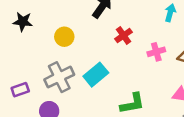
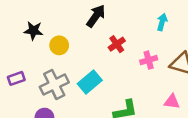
black star: (23, 22) -> (33, 31), moved
purple rectangle: (20, 90) -> (16, 78), moved

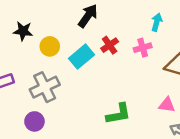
pink cross: (149, 60) -> (143, 48), moved
cyan rectangle: (90, 82) -> (82, 57), moved

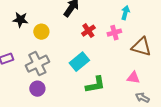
cyan rectangle: (82, 57) -> (79, 62), moved
purple circle: (34, 121) -> (37, 89), moved

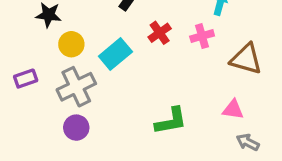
yellow circle: (41, 32) -> (71, 44), moved
cyan rectangle: (79, 62) -> (115, 54), moved

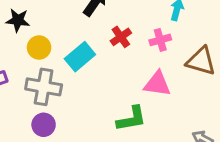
gray cross: (76, 87) -> (44, 87), turned 36
pink triangle: (233, 110) -> (157, 84), moved, size x1.4

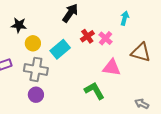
pink cross: (160, 40) -> (105, 38), moved, turned -32
green L-shape: (131, 119) -> (94, 91), turned -110

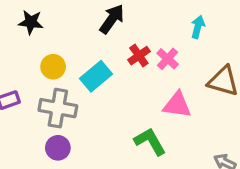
black star: (19, 25) -> (31, 22), moved

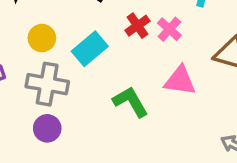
green L-shape: (150, 141) -> (130, 102), moved

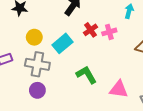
pink cross: (169, 29) -> (109, 32), turned 32
pink triangle: (180, 81) -> (119, 89), moved

